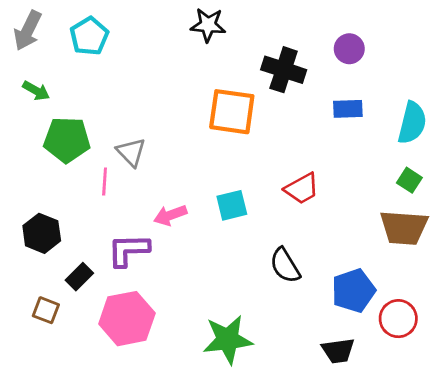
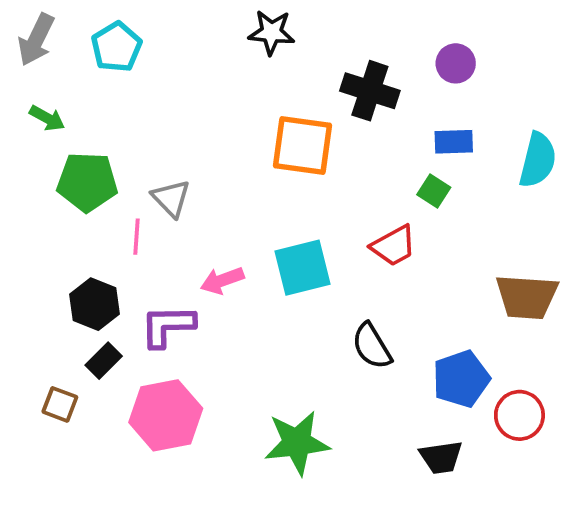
green square: (409, 180) -> (434, 191), moved
cyan square: (232, 205) -> (302, 268), size x1.4
black hexagon: (42, 233) -> (95, 304), moved

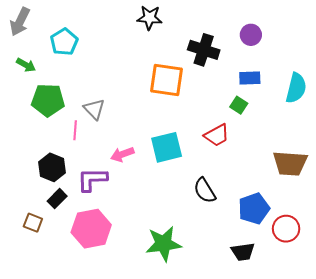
cyan pentagon: (116, 47) -> (64, 42), moved

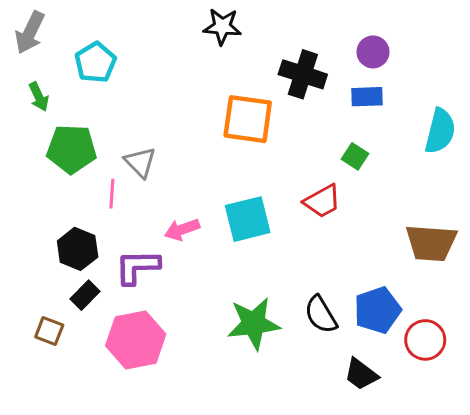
green arrow: (26, 65) -> (39, 97), turned 36
blue rectangle: (250, 78) -> (367, 97), moved
black semicircle: (205, 190) -> (321, 315), moved
green star: (163, 244) -> (254, 324), moved
black trapezoid: (243, 252) -> (361, 374), turned 45

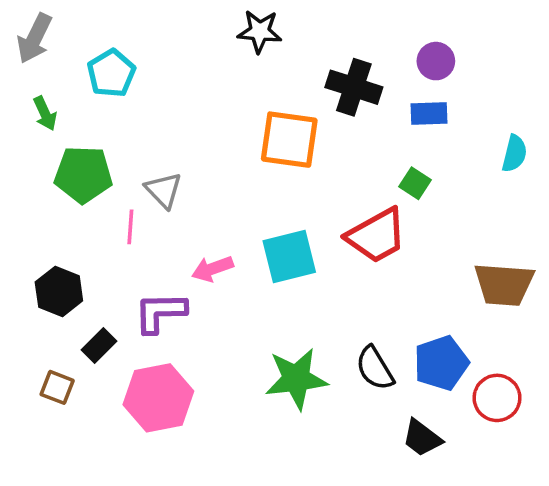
cyan semicircle: (440, 131) -> (514, 154), size x0.7
red trapezoid: (322, 201) -> (377, 236), size x1.4
black hexagon: (78, 249) -> (59, 291), moved

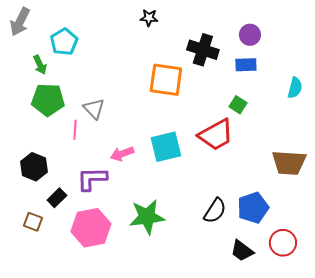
black star: (260, 31) -> (149, 18), size x0.7
green arrow: (45, 113) -> (40, 65), moved
black semicircle: (375, 368) -> (215, 211), turned -116
green star: (296, 379) -> (147, 217), moved
red circle: (497, 398) -> (283, 243), moved

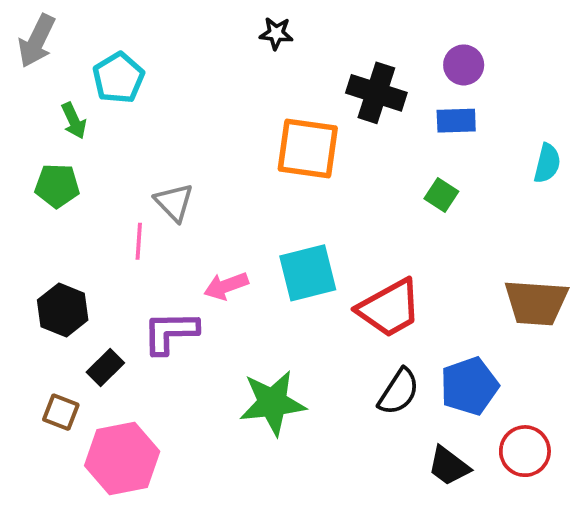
green pentagon: (48, 100) -> (57, 186), moved, size x0.7
red trapezoid: (216, 135) -> (389, 308), moved
pink hexagon: (91, 228) -> (122, 459), moved

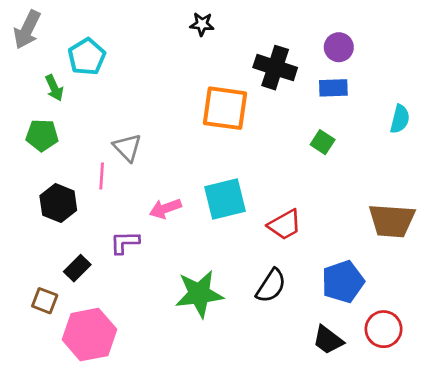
red trapezoid: (389, 308) -> (285, 225), size x0.7
black hexagon: (63, 310) -> (58, 203), moved
purple L-shape: (170, 332) -> (125, 242), size x0.7
black semicircle: (399, 392) -> (271, 286), moved

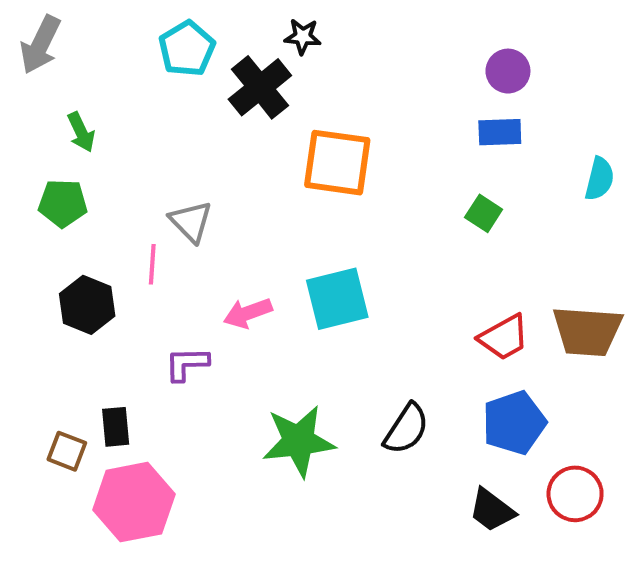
cyan pentagon: (87, 57) -> (187, 49), moved
black cross: (275, 68) -> (260, 87), moved, turned 33
red trapezoid: (285, 225) -> (504, 337), moved
black rectangle: (77, 268) -> (116, 427), moved, turned -50

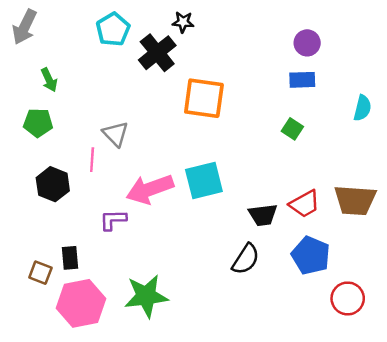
pink arrow: (248, 313) -> (150, 189), size x1.6
blue pentagon: (514, 423) -> (311, 255), turned -30
green star: (299, 441) -> (146, 296), moved
black trapezoid: (492, 510) -> (263, 215), moved, turned -44

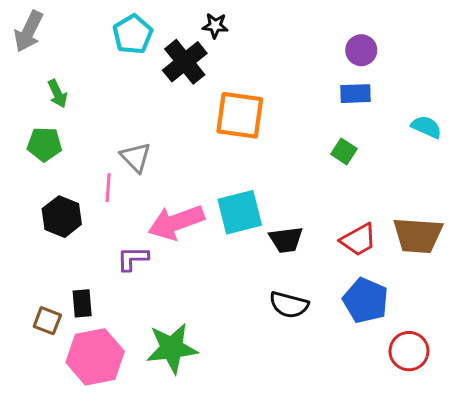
cyan semicircle: (362, 108) -> (426, 127), turned -80
black trapezoid: (263, 215) -> (286, 240), moved
black semicircle: (246, 259) -> (289, 305), turned 72

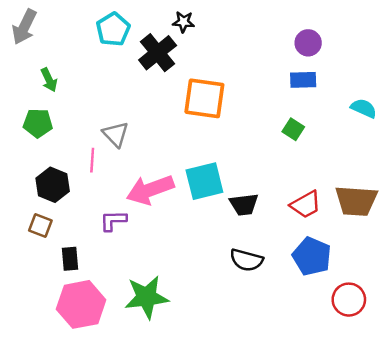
brown square: (47, 321) -> (40, 225), moved

